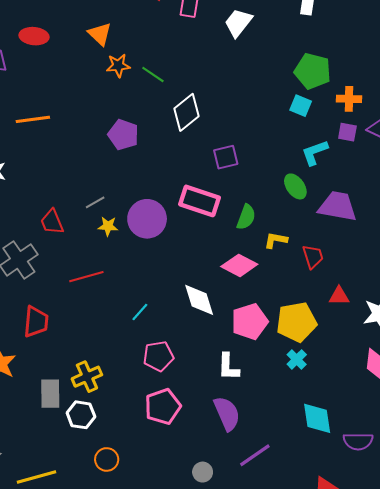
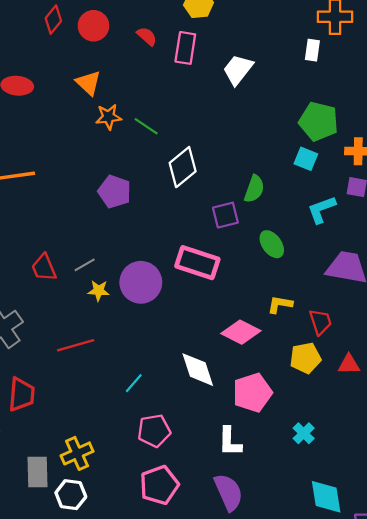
green ellipse: (295, 186) -> (272, 244), moved
green semicircle: (246, 217) -> (254, 189), moved
red trapezoid: (52, 222) -> (44, 268), moved
yellow pentagon: (296, 322) -> (305, 358), moved, size x0.7

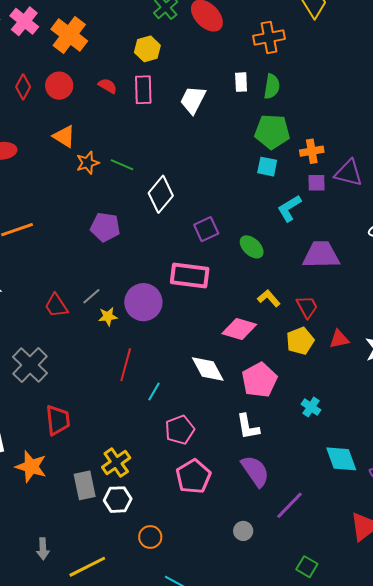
white rectangle: (312, 50) -> (241, 82), moved
green semicircle: (254, 189) -> (272, 86), moved
yellow L-shape: (280, 304) -> (269, 298), turned 50
red line: (76, 345) -> (126, 365), moved, turned -48

